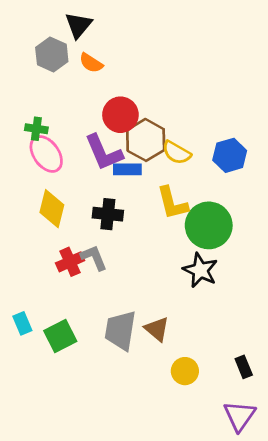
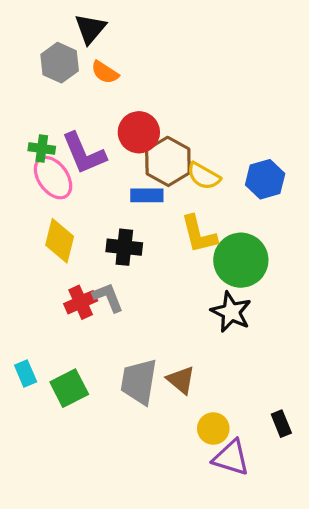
purple L-shape: (104, 153) -> (84, 153), moved
purple triangle: (240, 416) -> (231, 458), moved, turned -48

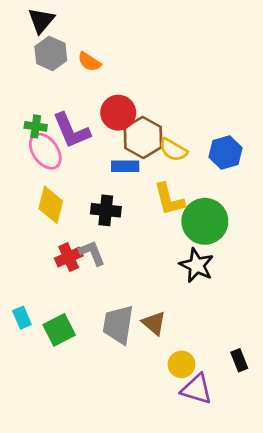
black triangle: (90, 29) -> (41, 20), moved

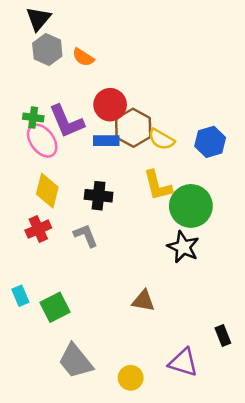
blue rectangle: (125, 166) -> (106, 141), moved
red cross: (69, 257) -> (38, 229), moved
brown triangle: (154, 323) -> (143, 301), turned -30
gray trapezoid: (118, 324) -> (75, 361), moved, turned -48
yellow circle: (181, 364) -> (131, 378), moved

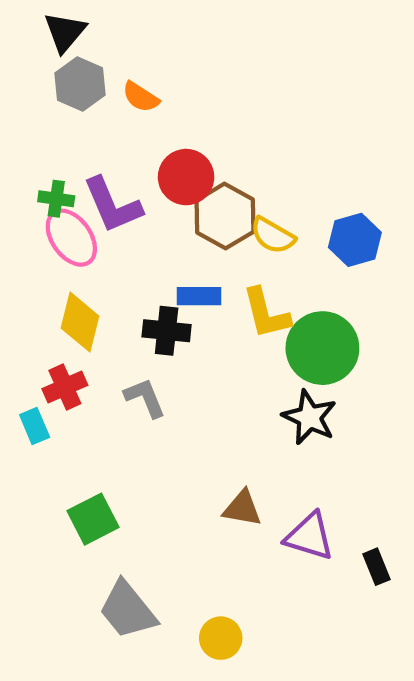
blue rectangle: (106, 141) -> (199, 296), moved
cyan rectangle: (20, 296) -> (35, 426), moved
purple triangle: (183, 362) -> (309, 536), moved

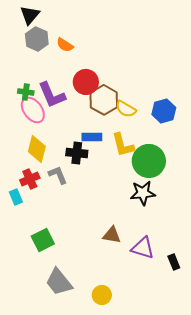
gray L-shape: (145, 398) -> (58, 175), moved
black star: (309, 417) -> (143, 193), turned -30

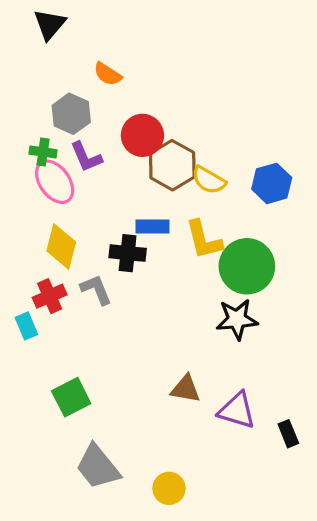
gray hexagon: (37, 39) -> (71, 114), moved
purple L-shape: (52, 95) -> (86, 157), size x0.7

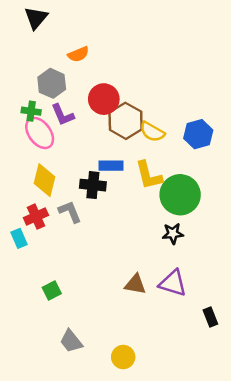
orange semicircle: (108, 74) -> (78, 54), turned -55
black star: (237, 319) -> (173, 233), size x0.7
green square: (71, 397) -> (52, 290), size x0.7
purple triangle: (237, 410) -> (173, 283), moved
gray trapezoid: (98, 467) -> (71, 341), size x0.7

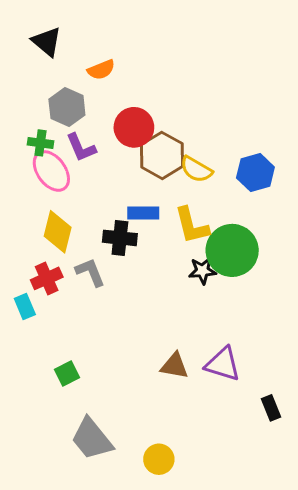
black triangle: (36, 18) -> (47, 42), moved, turned -30
black star: (173, 233) -> (202, 271), moved
gray trapezoid: (71, 341) -> (92, 439), size x1.4

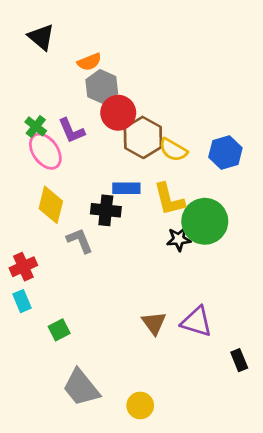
gray hexagon: (67, 107) -> (102, 87), moved
green cross: (40, 143) -> (36, 126), turned 30
red cross: (47, 278) -> (23, 267), moved
cyan rectangle: (25, 307) -> (22, 301), moved
brown triangle: (174, 366) -> (154, 323), turned 44

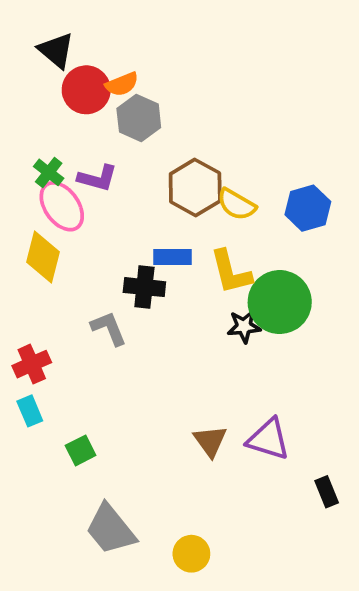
red circle: (118, 113) -> (86, 90), moved
purple L-shape: (71, 131) -> (97, 178), turned -52
yellow diamond: (51, 205) -> (43, 257), moved

